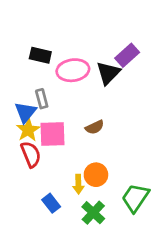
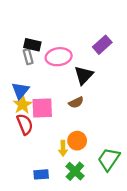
black triangle: (108, 73) -> (84, 75), moved
gray rectangle: (42, 99) -> (28, 57), moved
blue rectangle: (51, 203) -> (41, 174), moved, turned -56

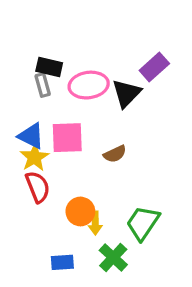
black triangle: (84, 75) -> (126, 93), moved
blue triangle: (20, 90) -> (31, 136), turned -42
pink square: (42, 108) -> (67, 138), moved
orange circle: (77, 141) -> (80, 211), moved
green trapezoid: (109, 159) -> (143, 223), moved

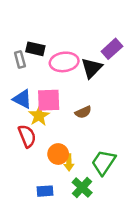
gray rectangle: (43, 85) -> (20, 60), moved
yellow star: (34, 157) -> (39, 116), moved

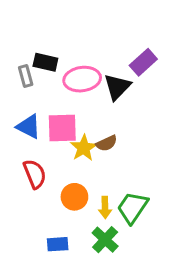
yellow star: (39, 116) -> (84, 148), moved
yellow arrow: (69, 162) -> (105, 207), moved

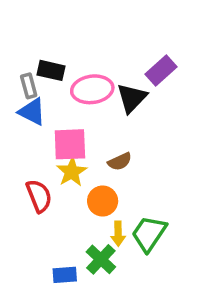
blue triangle: (29, 126) -> (32, 112), moved
yellow star: (84, 148) -> (72, 172), moved
orange circle: (74, 197) -> (103, 201), moved
green cross: (105, 240) -> (101, 259), moved

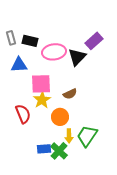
gray rectangle: (29, 86) -> (11, 38), moved
blue triangle: (32, 112) -> (19, 65), turned -30
blue rectangle: (65, 275) -> (44, 149), moved

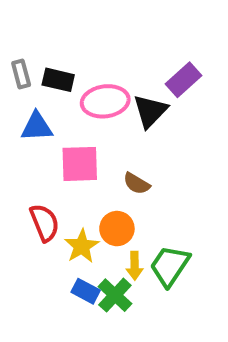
brown semicircle: (70, 94) -> (137, 184), turned 56
yellow star: (42, 100) -> (82, 246), moved
blue rectangle: (44, 149) -> (86, 291), turned 32

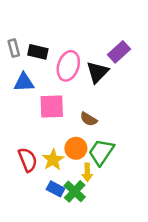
pink ellipse: (105, 101) -> (68, 66), turned -64
red semicircle: (45, 223) -> (28, 160), moved
green trapezoid: (170, 266) -> (101, 152), moved

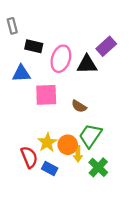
gray rectangle: (14, 48) -> (12, 26), moved
black triangle: (97, 72) -> (87, 64), turned 45
orange circle: (76, 148) -> (68, 145), moved
red semicircle: (28, 160) -> (29, 157), moved
green cross: (75, 191) -> (98, 167), moved

